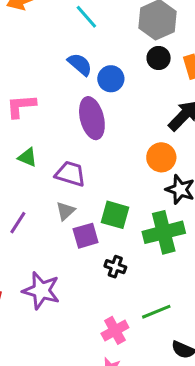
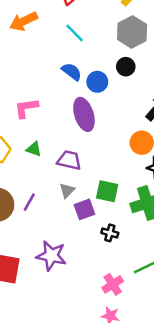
black circle: (159, 58) -> (126, 67), moved

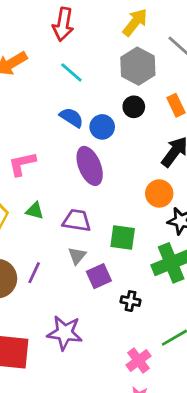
green square: (107, 191) -> (123, 237), moved

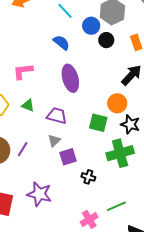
blue circle: (102, 127) -> (91, 26), moved
green square: (123, 237) -> (98, 123), moved

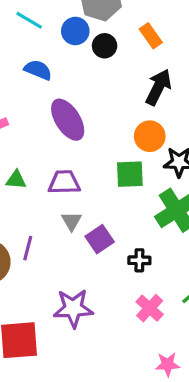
pink cross: (89, 219) -> (150, 308), moved

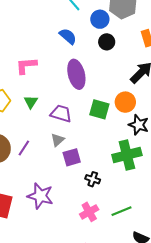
black circle: (105, 46) -> (107, 42), moved
green square: (130, 174) -> (99, 109), moved
green triangle: (16, 180) -> (31, 102), turned 40

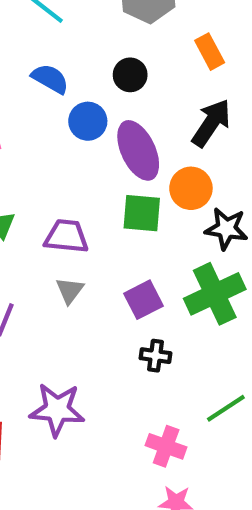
blue circle: (100, 19) -> (88, 121), moved
purple ellipse: (76, 74) -> (138, 150), moved
purple square: (72, 157) -> (143, 300), moved
pink cross: (89, 212) -> (166, 446), moved, turned -30

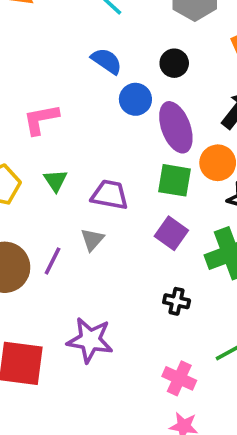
gray triangle: (70, 290) -> (92, 240), moved
purple square: (143, 300) -> (171, 233), moved, turned -32

